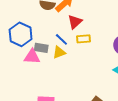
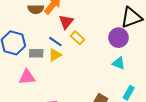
yellow rectangle: (83, 39) -> (77, 38), turned 56
pink triangle: (32, 57) -> (27, 77), moved

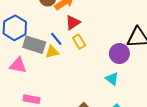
gray rectangle: (36, 53) -> (34, 45), size x1.5

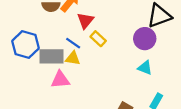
yellow triangle: (52, 52) -> (73, 58), turned 40
pink triangle: (18, 65) -> (60, 80), moved

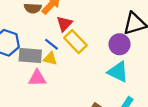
yellow rectangle: (98, 39) -> (75, 42), size x1.5
cyan triangle: (145, 68) -> (118, 72), size x1.5

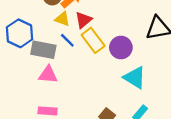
purple circle: (120, 44) -> (121, 48), moved
yellow triangle: (50, 59) -> (62, 19), moved

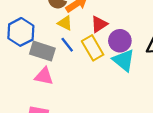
red triangle: (83, 20) -> (99, 24), moved
purple circle: (121, 48) -> (120, 41), moved
cyan triangle: (135, 77) -> (124, 60), moved

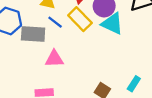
pink triangle: (44, 76) -> (54, 59), moved

